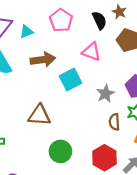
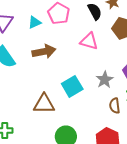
cyan triangle: (26, 32) -> (35, 22), moved
cyan square: (71, 79) -> (72, 86), moved

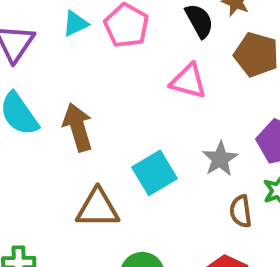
cyan triangle: (35, 22) -> (75, 24), moved
brown arrow: (44, 51) -> (78, 127), moved, turned -95

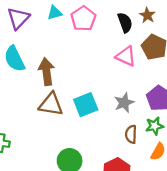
pink triangle: (188, 81) -> (126, 56), moved
brown triangle: (98, 208) -> (51, 104), moved

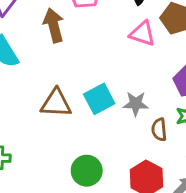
brown arrow: (46, 72) -> (54, 25), moved
gray star: (124, 103) -> (136, 104), moved, turned 30

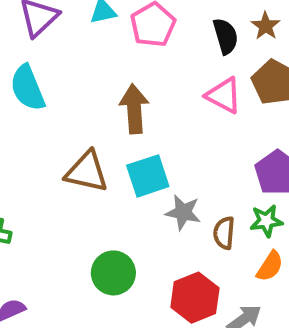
brown arrow: (54, 25) -> (134, 109), moved
gray star: (136, 104) -> (183, 212), moved

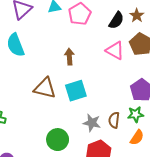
black semicircle: (226, 36) -> (116, 20), turned 48
brown arrow: (134, 109) -> (69, 57), size x0.7
gray star: (183, 212) -> (92, 123), moved

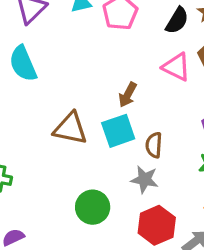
brown arrow: (69, 57) -> (128, 95), moved, turned -147
brown semicircle: (114, 120) -> (154, 145), moved

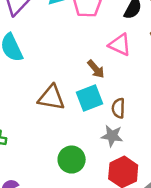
pink triangle: (176, 67) -> (120, 45), moved
brown arrow: (128, 95) -> (96, 69), turned -66

